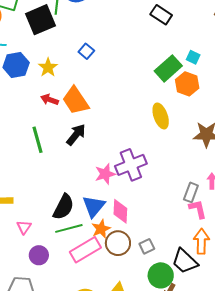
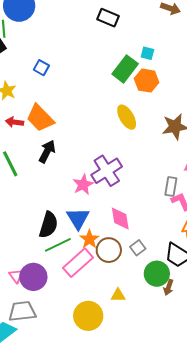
pink diamond: (120, 211) -> (120, 219), moved
pink triangle: (24, 227) -> (16, 276), moved
purple circle: (39, 255) -> (33, 277), size x1.4

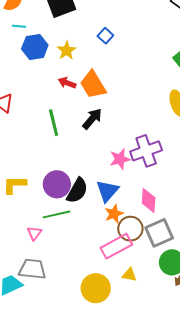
green line: (58, 245) -> (57, 214), moved
gray square: (138, 248) -> (159, 233), size x1.8
pink rectangle: (78, 263) -> (116, 246), moved
purple circle: (33, 277) -> (57, 184), moved

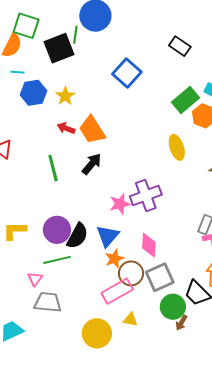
blue square: (105, 36) -> (127, 73), moved, size x1.8
gray trapezoid: (32, 269) -> (48, 302), moved

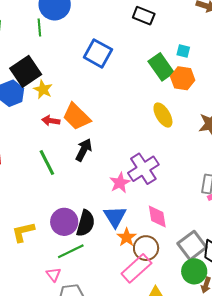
black square: (59, 48) -> (26, 71), moved
green rectangle: (185, 100) -> (161, 67), turned -72
gray square: (160, 277) -> (192, 245), moved

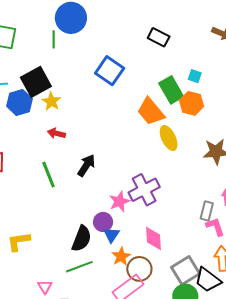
orange trapezoid: (76, 117) -> (151, 112), moved
blue triangle: (115, 217) -> (111, 235), size x0.7
purple circle: (64, 222) -> (103, 222), moved, size x0.7
green line: (71, 251) -> (79, 267), moved

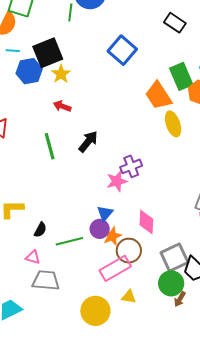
purple cross: (144, 190) -> (131, 166), moved, size x0.7
purple circle: (103, 222) -> (100, 229), moved
black semicircle: (82, 239) -> (40, 230), moved, size x0.6
pink triangle: (45, 287) -> (33, 257), turned -49

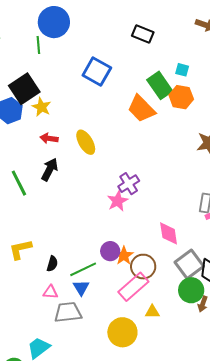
yellow ellipse: (173, 124) -> (86, 142), moved
black arrow: (88, 142) -> (50, 169), moved
green line: (50, 146) -> (19, 183), moved
blue triangle: (105, 213) -> (81, 288), moved
pink diamond: (146, 222) -> (169, 233), moved

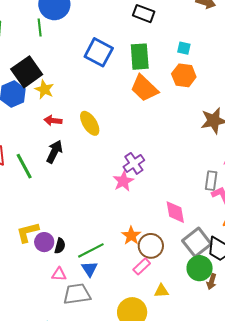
green rectangle: (160, 85) -> (140, 57), moved, turned 32
purple circle: (110, 251) -> (44, 242), moved
pink rectangle: (133, 287) -> (142, 266), size x0.6

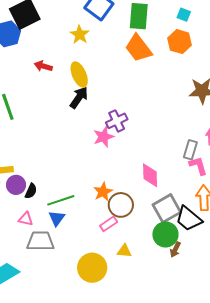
yellow star: (44, 89) -> (80, 35), moved
black arrow: (54, 152) -> (79, 98), moved

